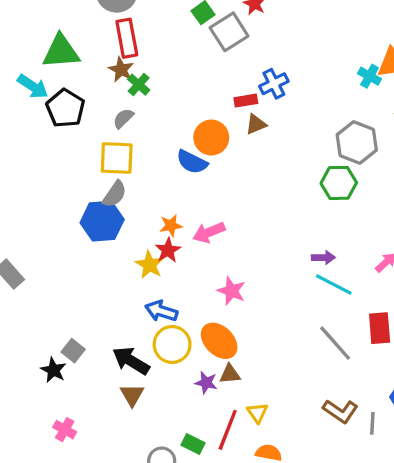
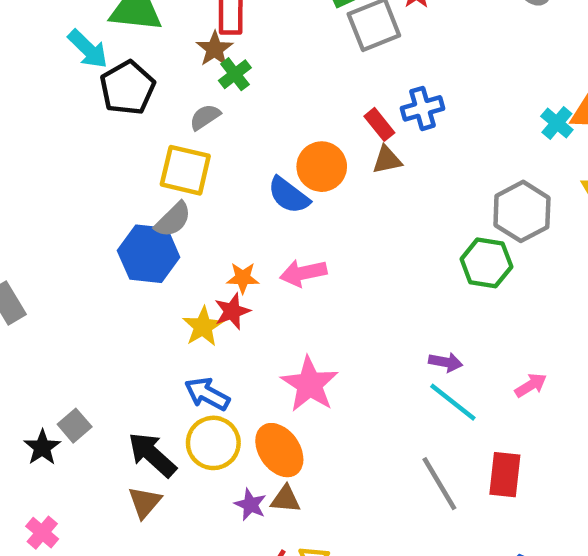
red rectangle: (246, 101) -> (379, 124), turned 50
pink arrow: (209, 232) -> (303, 273), moved
pink star: (231, 291) -> (310, 384), size x1.4

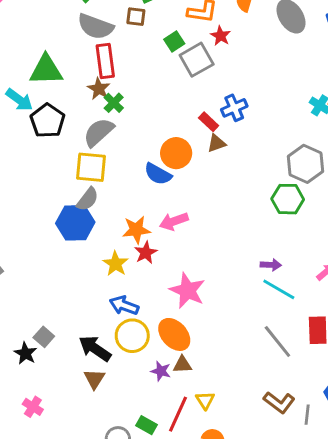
gray semicircle: (205, 117) -> (99, 132), size x1.6
orange star: (243, 278) -> (136, 230), size x1.4
red star: (232, 311) -> (146, 253), moved

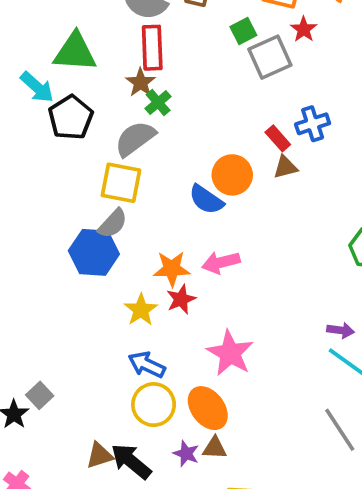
black arrow: (95, 348) -> (131, 461), moved
brown triangle: (94, 379) -> (100, 456), turned 35

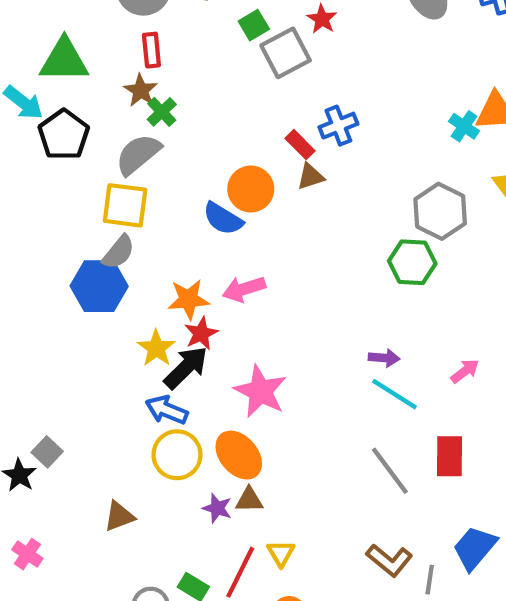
red rectangle: (152, 48) -> (151, 50), size x0.7
black arrow: (131, 461) -> (186, 367), moved, turned 99

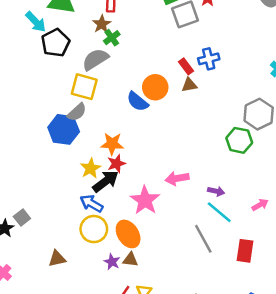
pink arrow: (244, 289) -> (177, 178), moved
gray line: (390, 471) -> (203, 239), moved

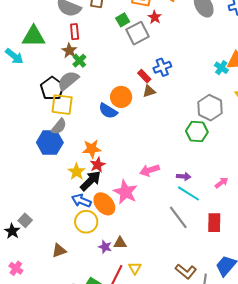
black pentagon: (56, 43) -> (52, 88), moved
orange ellipse: (128, 234) -> (104, 204), moved

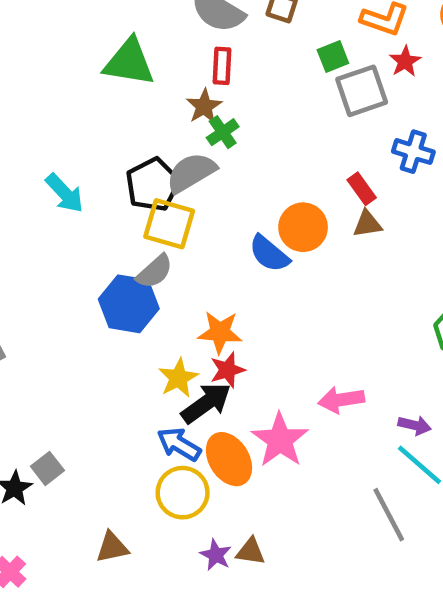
cyan arrow: (14, 56) -> (65, 193), moved
blue cross: (162, 67) -> (413, 152), moved, turned 30

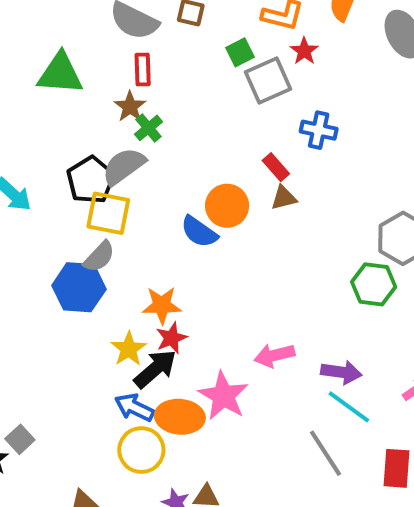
purple arrow: (415, 425) -> (341, 372), size x1.4
orange ellipse: (229, 459) -> (180, 417), turned -48

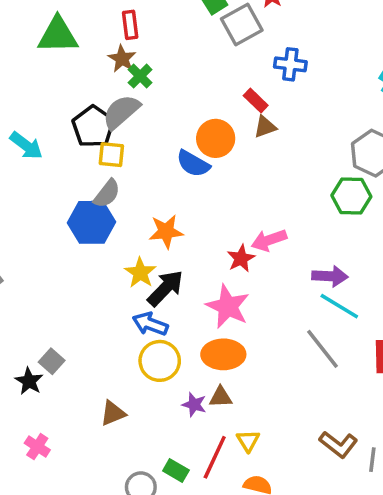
yellow square: (108, 213) -> (111, 155), size x0.7
red star: (171, 338) -> (241, 258), moved
pink arrow: (274, 355) -> (269, 240), moved
orange ellipse: (180, 417) -> (223, 354), moved

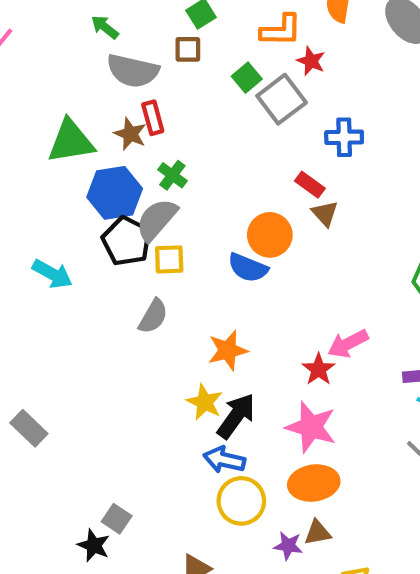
brown star: (122, 59) -> (130, 134), moved
brown triangle: (265, 127) -> (325, 214), turned -45
yellow square: (111, 155) -> (169, 259), moved
blue hexagon: (91, 222) -> (115, 193), moved

